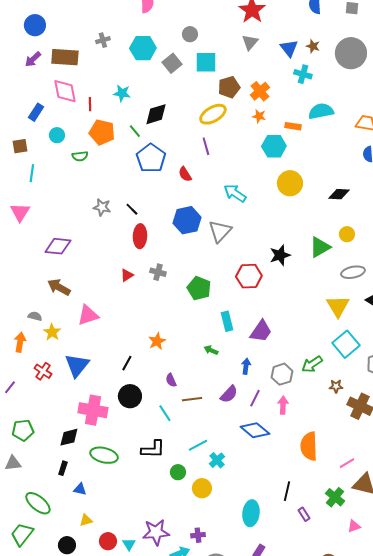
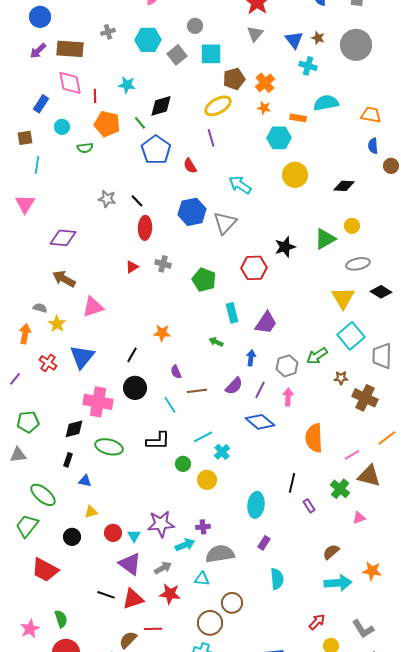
orange star: (157, 341) -> (162, 333), turned 30

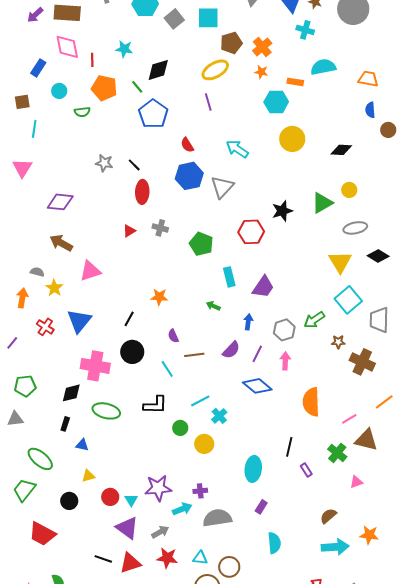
red semicircle: (190, 166) -> (187, 145), moved
cyan triangle: (202, 579) -> (200, 558), moved

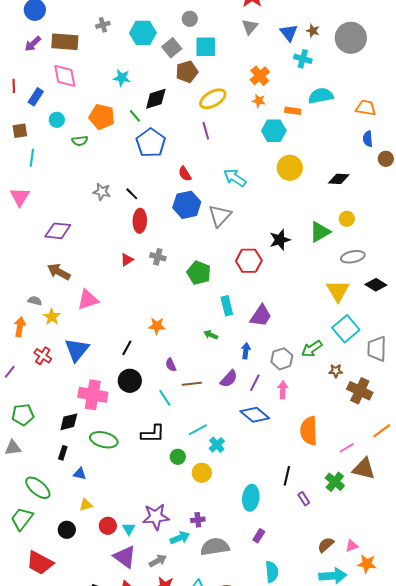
brown pentagon: (231, 43) -> (187, 72), moved
red line: (92, 60) -> (14, 86), moved
pink triangle: (356, 482) -> (352, 546), moved

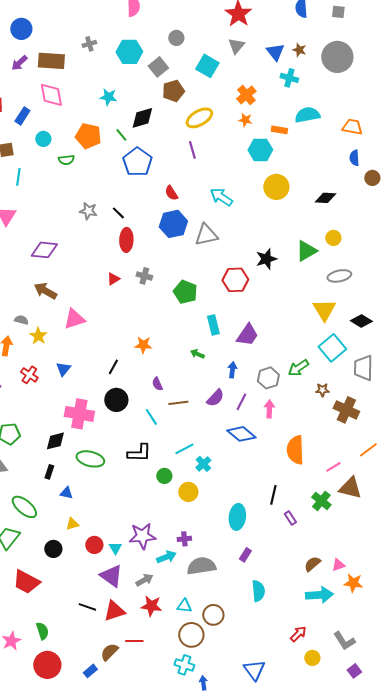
cyan square: (206, 47) -> (207, 66), moved, turned 30
gray triangle: (220, 216) -> (206, 235), turned 35
black diamond: (376, 285) -> (361, 321), moved
blue triangle: (77, 350) -> (63, 369), size x0.6

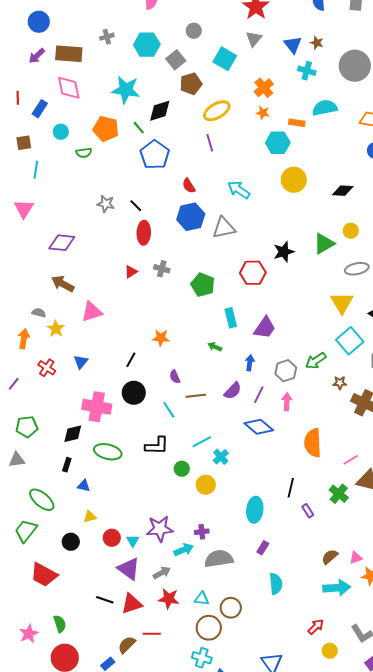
gray circle: (337, 57) -> (355, 66), moved
cyan star: (108, 97) -> (126, 90), size x1.6

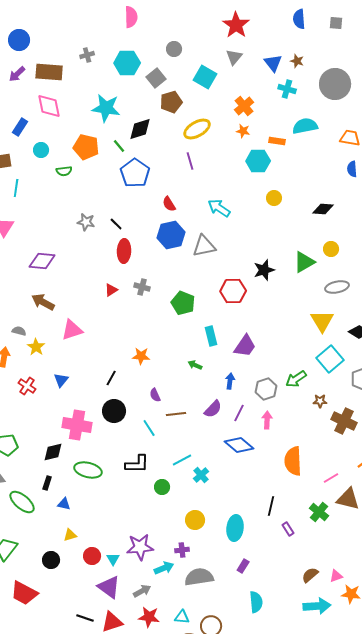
yellow circle: (294, 180) -> (274, 198), size x0.6
yellow circle: (206, 485) -> (195, 520), moved
green ellipse: (42, 500) -> (22, 502), moved

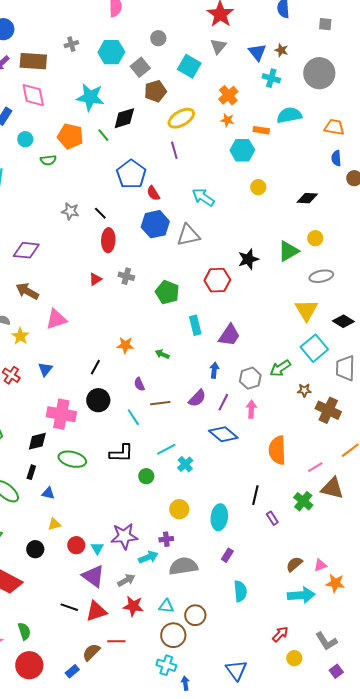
gray square: (336, 23) -> (325, 24), moved
blue pentagon: (135, 173) -> (131, 174), moved
green arrow: (195, 365) -> (162, 354), moved

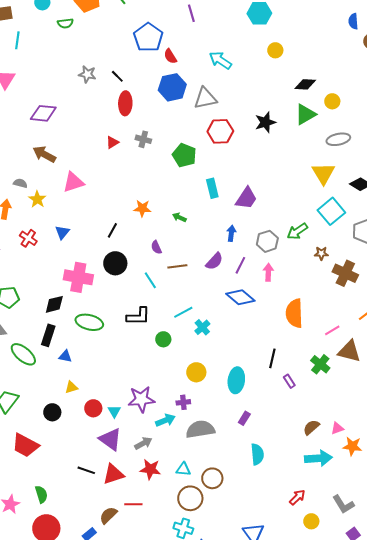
black diamond: (307, 198) -> (305, 84), moved
red hexagon: (217, 280) -> (220, 131), moved
black rectangle: (31, 472) -> (48, 335), size x1.5

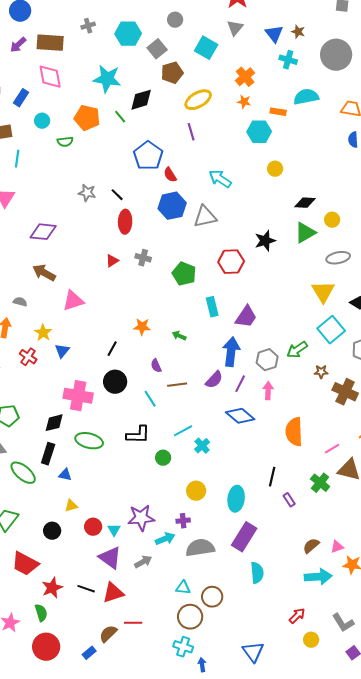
red hexagon: (220, 131) -> (231, 262), moved
yellow star: (37, 199) -> (43, 333), moved
blue arrow: (231, 233) -> (231, 352), size x1.8
purple rectangle: (244, 418) -> (244, 537), size x2.0
red star: (150, 469) -> (52, 588), moved, turned -30

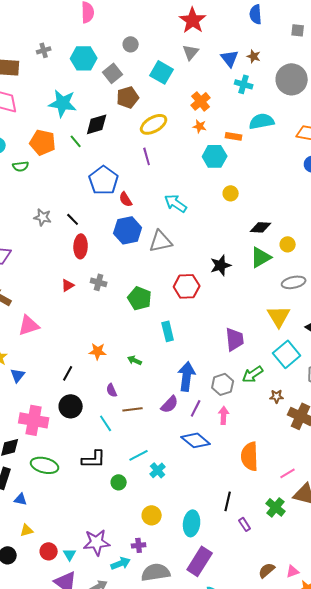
purple trapezoid: (246, 317) -> (235, 339), moved, turned -40

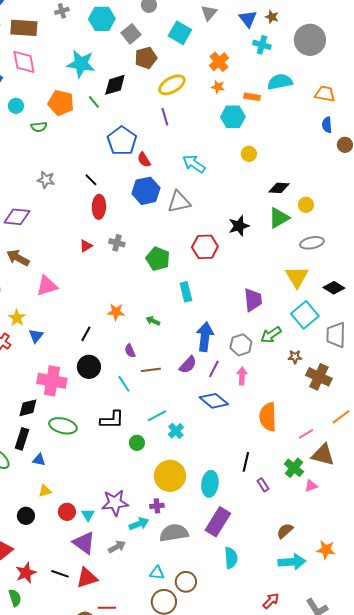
gray star: (43, 217) -> (46, 180), moved
yellow circle: (152, 515) -> (170, 476), size x1.6
pink triangle: (293, 571) -> (311, 486), moved

